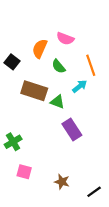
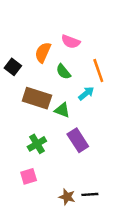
green cross: (13, 142) -> (37, 144), moved
pink square: (24, 172) -> (29, 176), moved, turned -32
black line: (94, 192) -> (90, 194), moved, turned 32

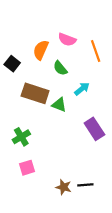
orange line: (98, 70) -> (96, 51), moved
purple rectangle: (78, 140) -> (94, 129), moved
green cross: (37, 144) -> (21, 137), moved

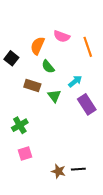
green semicircle: (60, 68) -> (48, 67), moved
brown rectangle: (35, 93) -> (32, 85), size x0.7
green triangle: (59, 105) -> (54, 96), turned 32
purple rectangle: (94, 129) -> (87, 104), moved

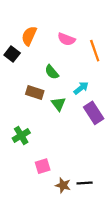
orange semicircle: (38, 46) -> (29, 36), moved
black square: (11, 58) -> (12, 54), moved
pink square: (25, 153) -> (43, 166), moved

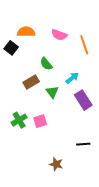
orange semicircle: (29, 36) -> (26, 32), turned 66
brown rectangle: (35, 92) -> (31, 82), turned -49
pink square: (43, 166) -> (40, 121), moved
black line: (85, 183) -> (83, 144), moved

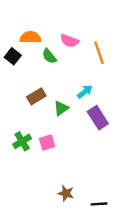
green semicircle: (46, 64) -> (49, 56), moved
green triangle: (52, 92) -> (61, 108), turned 32
black line: (83, 144) -> (99, 204), moved

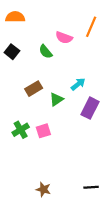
orange semicircle: (30, 37) -> (15, 17), moved
orange line: (99, 53) -> (91, 27), moved, turned 42
purple rectangle: (98, 118) -> (90, 108), turned 60
brown star: (66, 193) -> (43, 189), moved

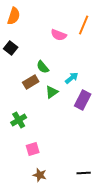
orange semicircle: (15, 17) -> (14, 16), turned 108
green semicircle: (46, 52) -> (43, 67), moved
pink square: (43, 131) -> (33, 149), moved

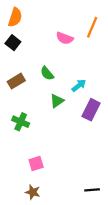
black square: (11, 48) -> (13, 43), moved
brown rectangle: (31, 82) -> (16, 81), moved
green cross: (19, 120) -> (21, 122), moved, turned -35
brown star: (40, 175) -> (33, 192), moved

